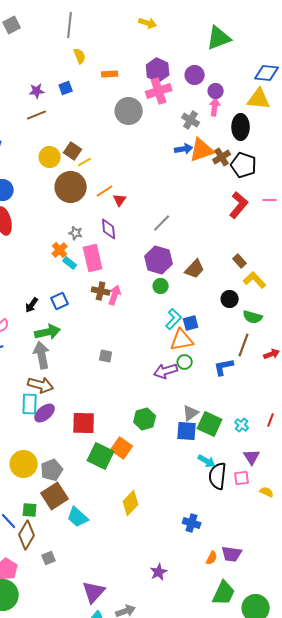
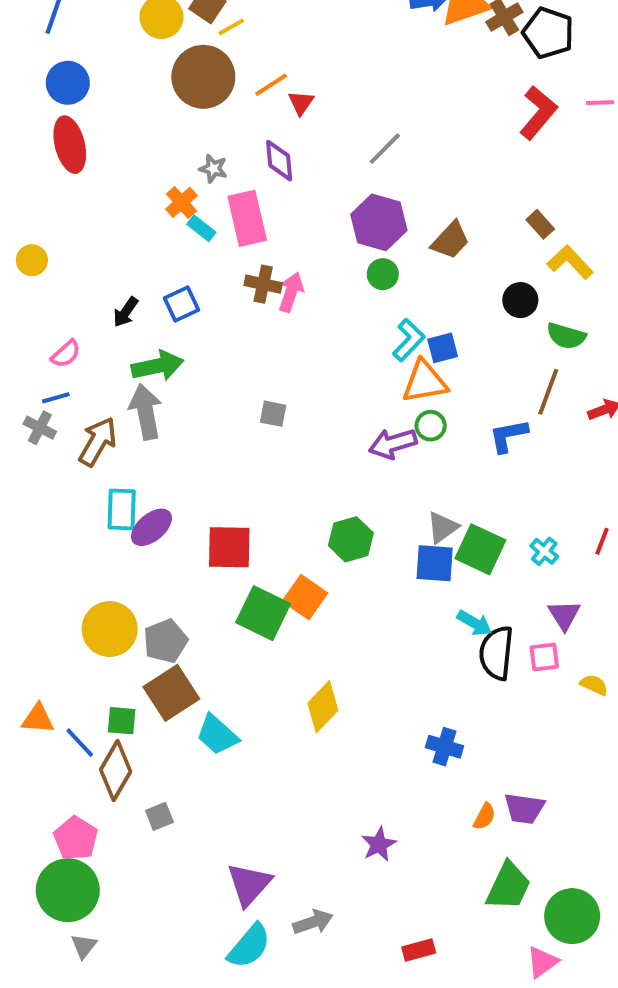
brown arrow: (41, 385) -> (98, 442), moved, turned -75

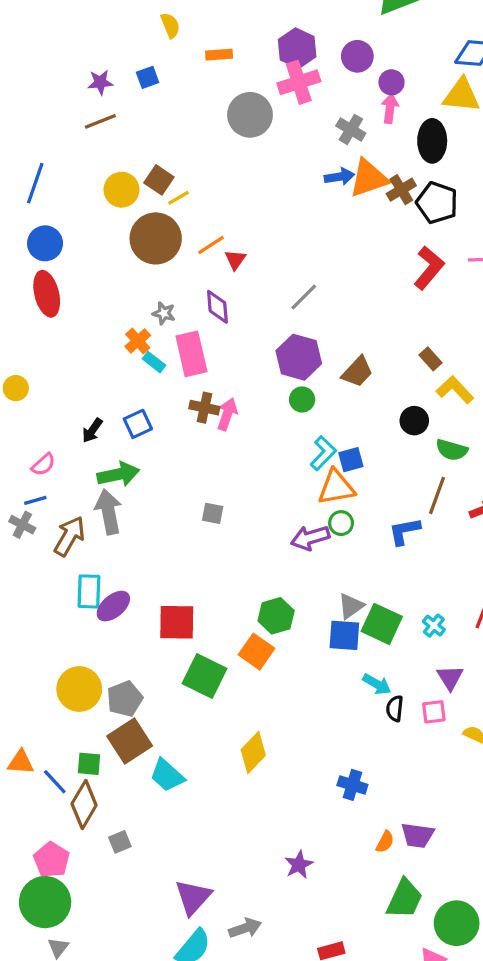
orange square: (305, 597) -> (256, 652), moved
black semicircle: (496, 653) -> (395, 709), size x0.6

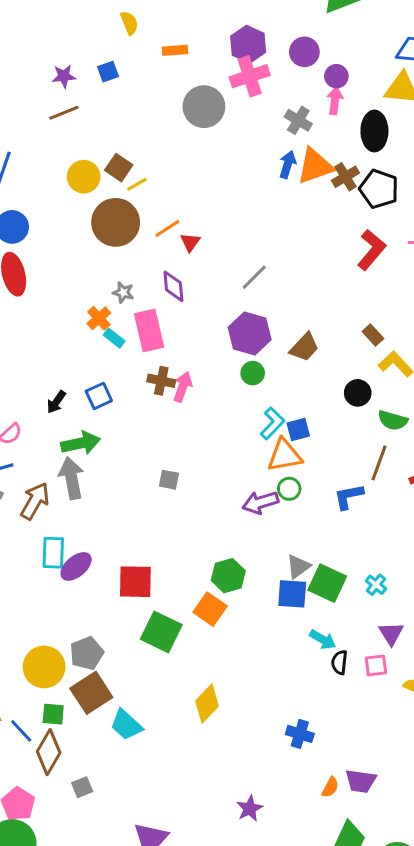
blue arrow: (339, 177) -> (288, 165), turned -64
yellow circle: (79, 689) -> (44, 667), moved

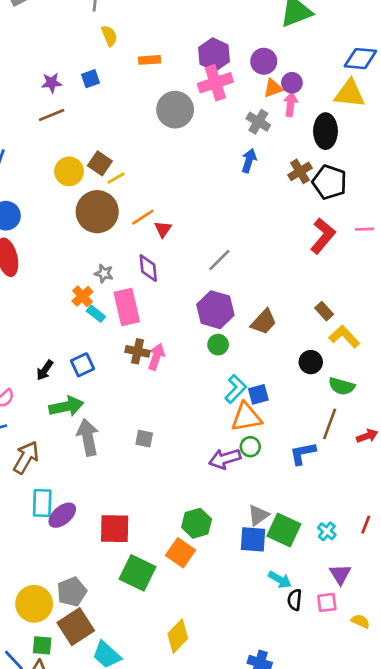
orange triangle: (315, 166) -> (273, 88), moved, size x0.6
gray arrow: (71, 478) -> (88, 437), moved

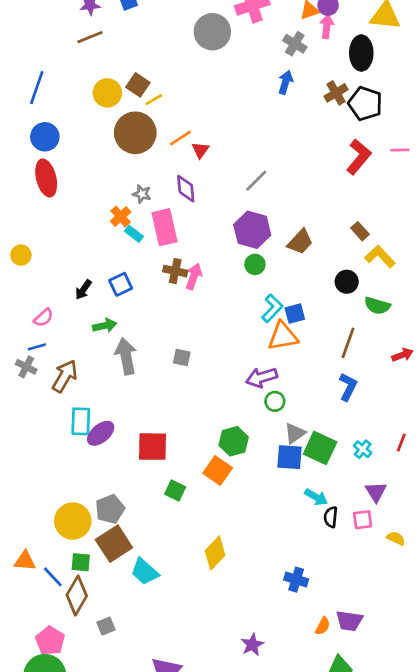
green arrow: (66, 406) -> (105, 326), size x0.7
brown line: (330, 424) -> (348, 343), moved
green circle: (250, 447) -> (275, 401), moved
blue L-shape: (303, 453) -> (348, 387), moved, turned 128
green square: (137, 573) -> (175, 490), size x0.6

